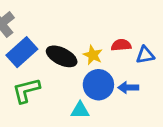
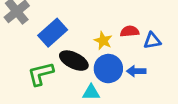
blue rectangle: (22, 52) -> (53, 33), moved
black ellipse: (62, 56) -> (74, 61), moved

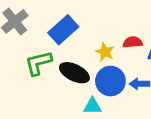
blue rectangle: (53, 33) -> (63, 30), moved
green L-shape: (41, 74) -> (38, 63), moved

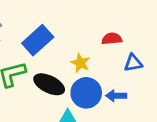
red semicircle: (133, 42) -> (112, 39), moved

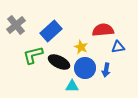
red semicircle: (112, 39) -> (103, 30), size x1.5
blue arrow: (116, 96) -> (106, 70), turned -80

